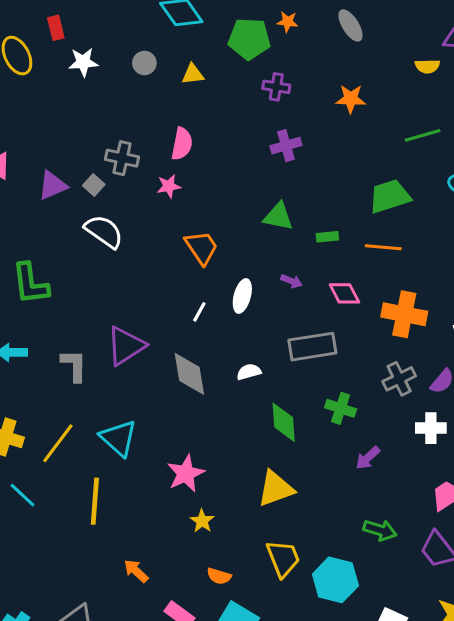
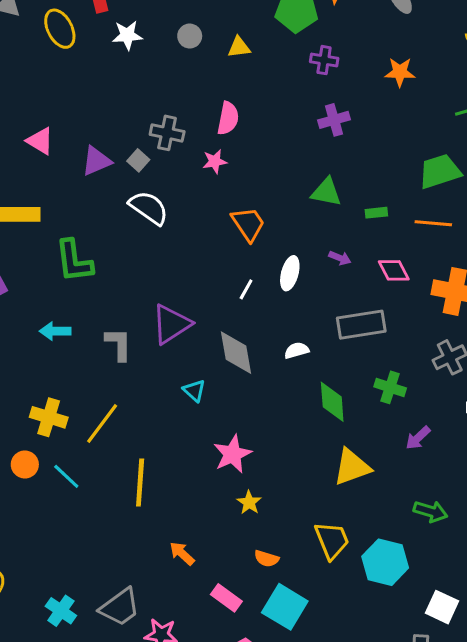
cyan triangle: (118, 438) -> (194, 391), moved, size x0.6
yellow triangle: (276, 489) -> (352, 467), moved

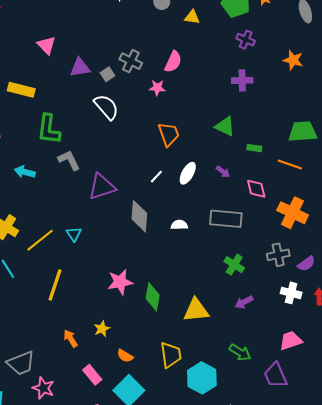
gray L-shape: (119, 344) -> (69, 160), moved, turned -40
cyan triangle: (194, 391) -> (74, 234), moved
green diamond: (332, 402) -> (153, 297), moved
yellow star: (249, 502) -> (102, 329), moved

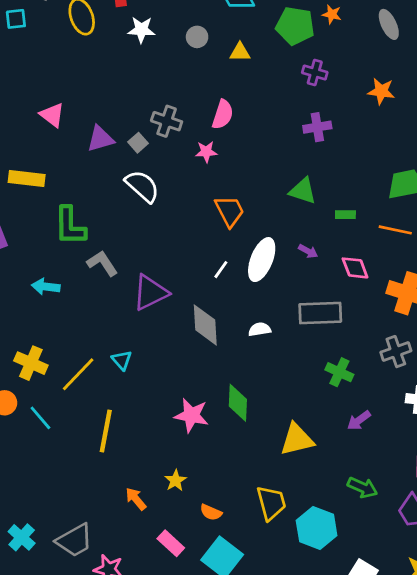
white ellipse: (188, 173) -> (262, 260), size x1.4
pink star: (120, 282) -> (191, 415), turned 30
green diamond: (153, 297) -> (238, 403), moved

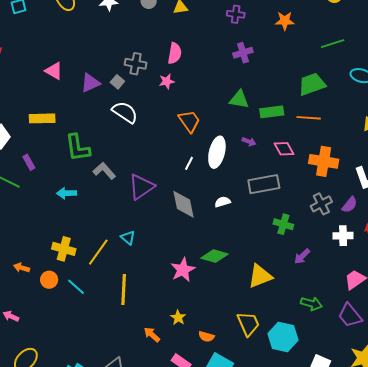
green rectangle: (345, 215) -> (272, 112), size x1.6
green diamond: (238, 403) -> (214, 256), turned -68
pink star: (191, 415) -> (183, 270), turned -30

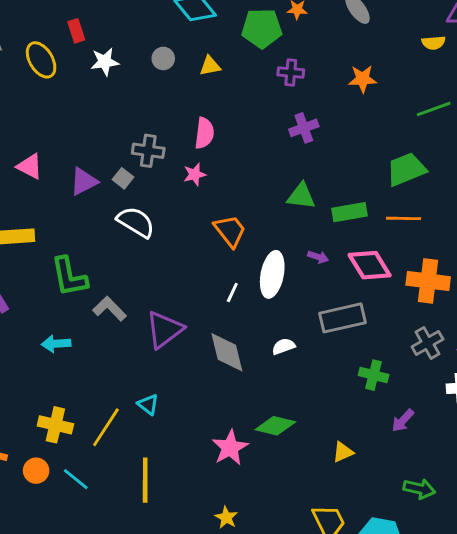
pink diamond: (284, 149) -> (370, 265), size x1.4
yellow triangle: (260, 276) -> (343, 452), size x0.6

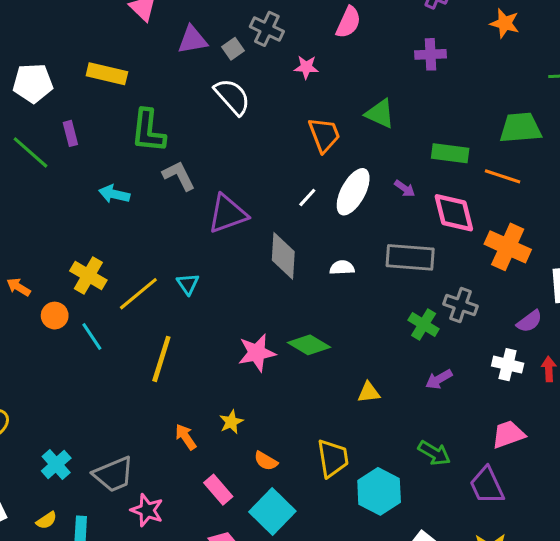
pink semicircle: (204, 133) -> (348, 22), moved
green triangle: (301, 196) -> (380, 114), moved
gray cross: (427, 343) -> (461, 305), moved, turned 32

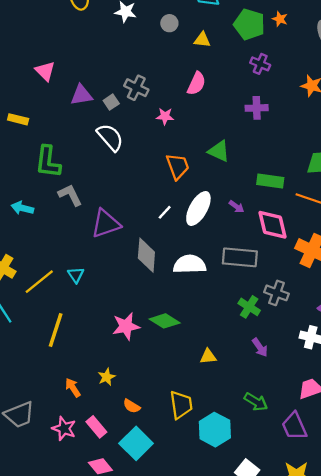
yellow rectangle: (107, 74) -> (18, 119), size x0.7
white semicircle: (342, 268) -> (190, 264), size x1.8
purple arrow: (439, 379) -> (260, 347), turned -96
pink star: (147, 510) -> (64, 429), moved

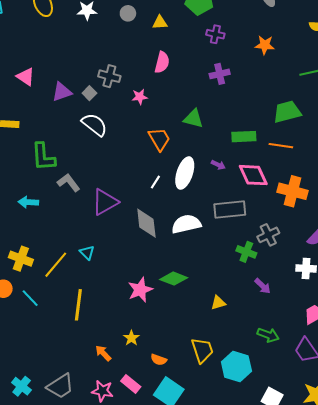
gray cross: (277, 293) -> (268, 235), turned -35

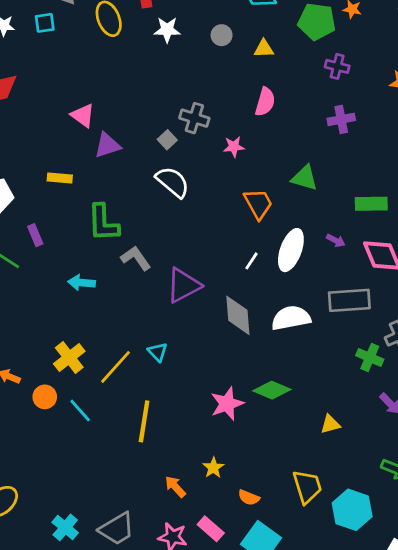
purple triangle: (62, 92) -> (107, 145), moved
yellow cross: (21, 259) -> (69, 357), turned 30

